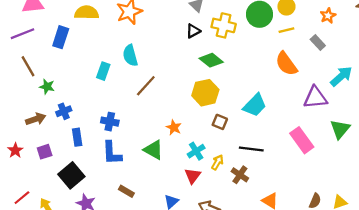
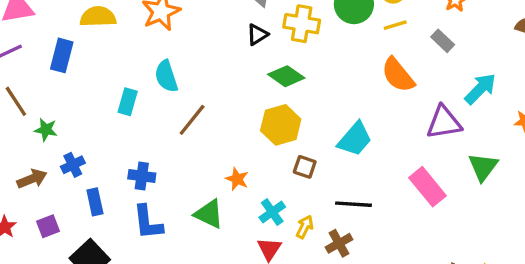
brown cross: (240, 175) -> (339, 243), turned 30

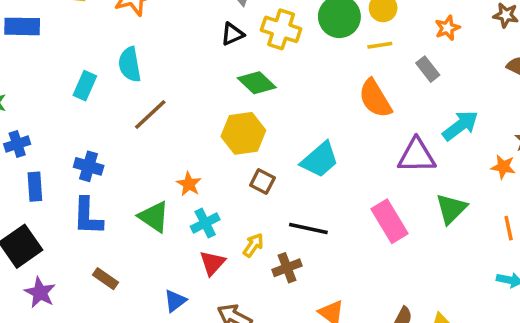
blue rectangle: (62, 55) -> (22, 26), turned 68
cyan cross: (272, 212) -> (205, 223), moved

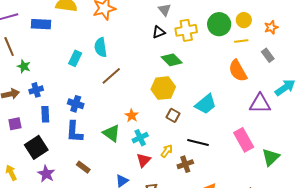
orange star: (447, 28) -> (271, 27), moved
yellow cross: (281, 29) -> (186, 30), turned -30
green triangle: (451, 209) -> (271, 157), moved

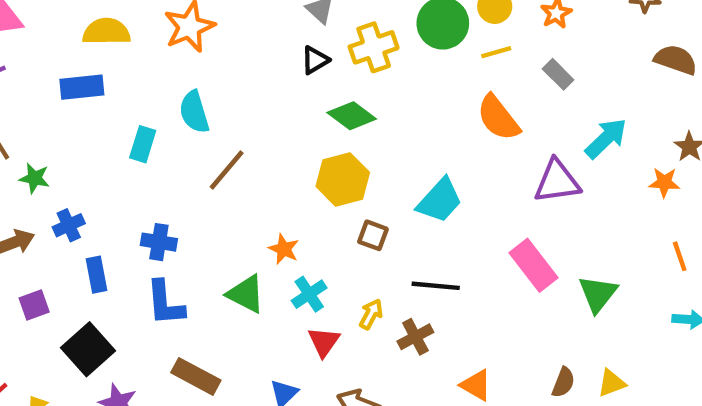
blue rectangle: (41, 24) -> (82, 87), moved
brown rectangle: (83, 167) -> (196, 376), size x1.5

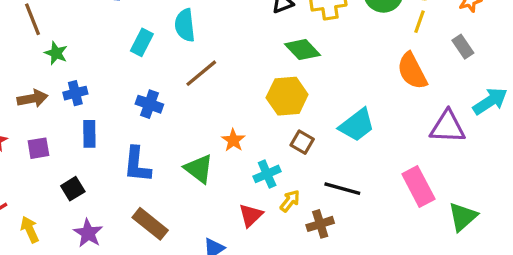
yellow line: (496, 52) -> (419, 22), turned -65
blue cross: (159, 242) -> (149, 104), moved
cyan cross: (309, 294) -> (267, 174), moved
black square: (88, 349) -> (73, 189), size x0.6

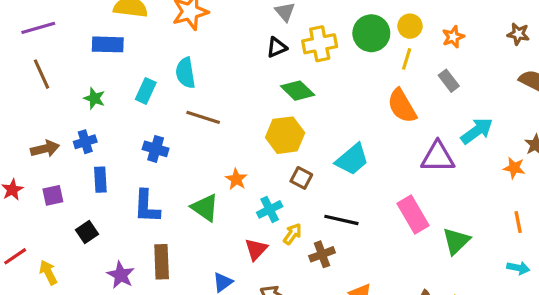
green star: (56, 53) -> (94, 98), moved
brown line: (201, 73) -> (203, 117), turned 60
brown rectangle: (150, 224) -> (162, 262), turned 52
purple star: (88, 233) -> (121, 275), moved

